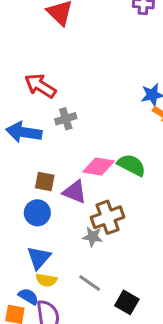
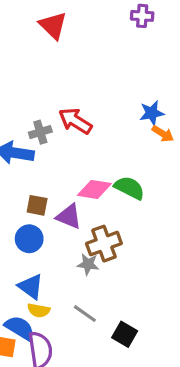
red arrow: (40, 86) -> (75, 121), moved
gray cross: (66, 119) -> (40, 132), moved
blue triangle: (39, 258) -> (31, 286), turned -35
blue semicircle: (28, 296) -> (20, 328), size x1.4

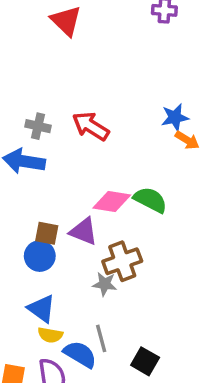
gray cross: (40, 132) -> (38, 126), moved, turned 30
brown square: (37, 205) -> (47, 233), moved
gray line: (85, 314) -> (101, 338), turned 40
blue semicircle: (20, 328) -> (80, 354), moved

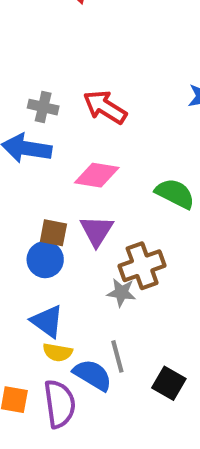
pink diamond: (112, 202) -> (97, 175), moved
purple triangle: (84, 231) -> (97, 231), turned 40

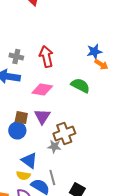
red arrow: (105, 107) -> (46, 56), turned 45
green semicircle: (175, 194) -> (80, 86), moved
blue triangle: (47, 321) -> (29, 160), moved

